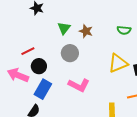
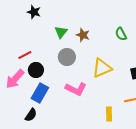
green semicircle: (124, 30) -> (121, 34), turned 56
yellow triangle: (118, 63) -> (102, 68), moved
pink arrow: (18, 75) -> (15, 79), turned -70

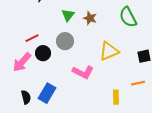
green semicircle: (121, 34) -> (128, 17), size x1.5
gray circle: (67, 57) -> (65, 41), moved
blue rectangle: (40, 93) -> (47, 93), moved
black semicircle: (31, 115) -> (26, 97), moved, turned -48

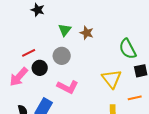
green semicircle: (128, 17) -> (128, 49), moved
yellow triangle: (109, 51) -> (112, 79), moved, turned -45
pink L-shape: (83, 72) -> (68, 87), moved

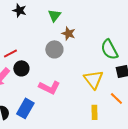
green triangle: (65, 30) -> (54, 15), moved
gray circle: (62, 56) -> (54, 49), moved
orange line: (135, 98) -> (116, 98), turned 56

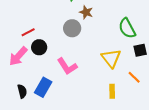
pink L-shape: (49, 87) -> (67, 66), turned 30

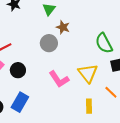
black circle: (39, 47) -> (18, 70), moved
pink L-shape: (67, 66) -> (59, 79), moved

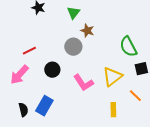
black circle: (18, 70) -> (52, 70), moved
yellow triangle: (88, 73) -> (112, 77), turned 30

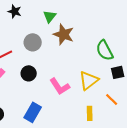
brown star: (87, 31) -> (64, 34), size x1.5
gray circle: (73, 47) -> (33, 42), moved
blue rectangle: (44, 106) -> (33, 112), moved

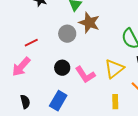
gray circle: (33, 42) -> (67, 34), moved
black circle: (29, 73) -> (62, 68), moved

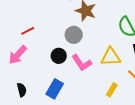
gray circle: (67, 34) -> (74, 35), moved
yellow triangle: (114, 69) -> (111, 57), turned 35
yellow rectangle: (115, 102) -> (112, 90), turned 32

